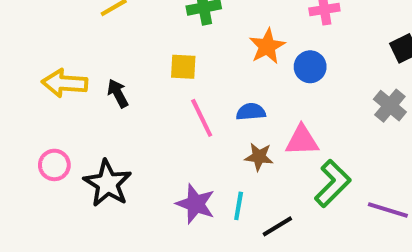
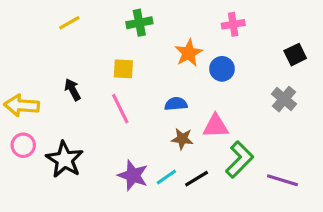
yellow arrow: (65, 83) -> (22, 105), moved
pink line: (202, 118) -> (120, 109), moved
cyan line: (239, 206) -> (166, 177), turned 45
black line: (277, 226) -> (197, 179), moved

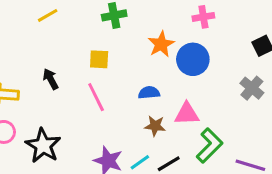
blue circle: (222, 69) -> (193, 59), size x1.4

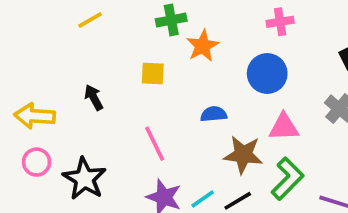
orange star: (161, 44) -> (203, 46), moved
pink line: (96, 97) -> (155, 144), moved
pink triangle: (187, 114) -> (284, 127), moved
brown star: (155, 126) -> (243, 155), moved, size x1.5

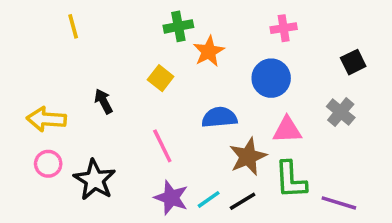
yellow line: (90, 20) -> (73, 26), moved, turned -75
yellow square: (153, 73) -> (161, 78), turned 35
blue semicircle: (214, 114) -> (219, 117), size x1.4
brown star: (243, 155) -> (248, 157), turned -30
green L-shape: (287, 179) -> (291, 180), turned 132

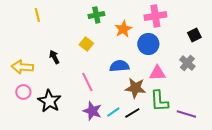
pink cross: (284, 28) -> (155, 16), size x1.5
orange star: (209, 51) -> (123, 29), moved
brown star: (248, 157) -> (135, 88), turned 30

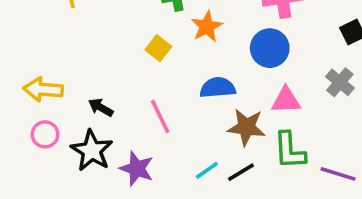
orange star: (123, 29) -> (207, 27), moved
black arrow: (54, 57) -> (101, 107), moved, turned -32
purple star: (92, 111) -> (137, 169), moved

